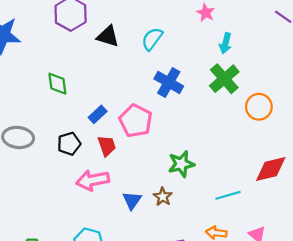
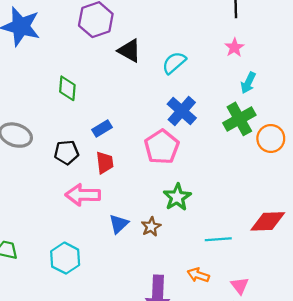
orange circle: (259, 107) -> (271, 138), moved
pink pentagon: (136, 121) -> (162, 147), moved
green star: (181, 164) -> (177, 197), turned -30

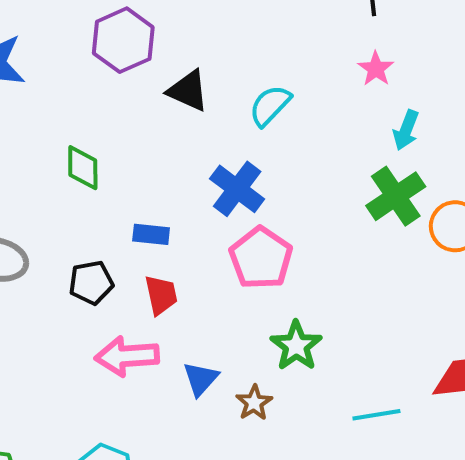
blue cross: (182, 111) -> (237, 189), moved
blue rectangle: (102, 128) -> (151, 234), turned 42
blue triangle: (119, 224) -> (201, 379), moved

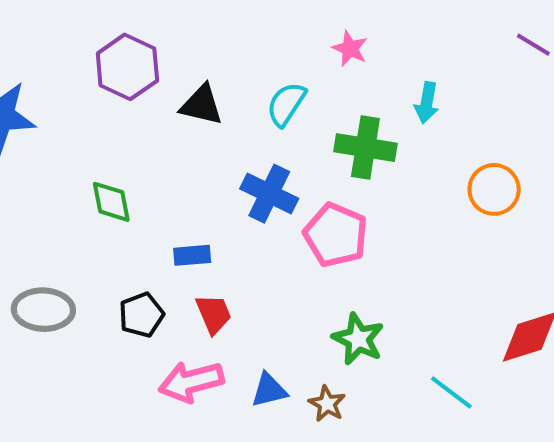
pink star: (376, 69) -> (350, 49), moved
green cross: (396, 196) -> (365, 148), moved, turned -36
pink pentagon: (261, 258) -> (336, 235), moved
blue triangle: (201, 379) -> (269, 390), turned 45
cyan line: (376, 415) -> (451, 393), turned 57

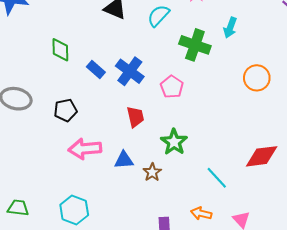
blue cross: (269, 194) -> (130, 71), moved
pink pentagon: (336, 235) -> (172, 87), size x0.7
blue rectangle: (192, 255) -> (96, 70), moved, turned 36
red trapezoid: (214, 314) -> (135, 117), moved

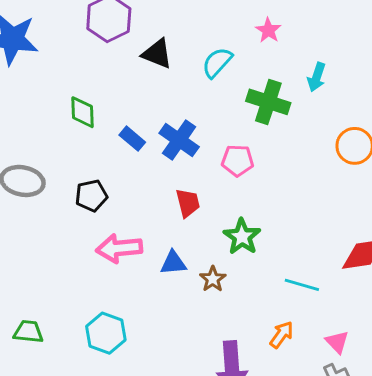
pink pentagon: (172, 87) -> (238, 161), turned -30
cyan line: (217, 178) -> (302, 285), turned -30
orange arrow: (201, 213) -> (281, 335), turned 114

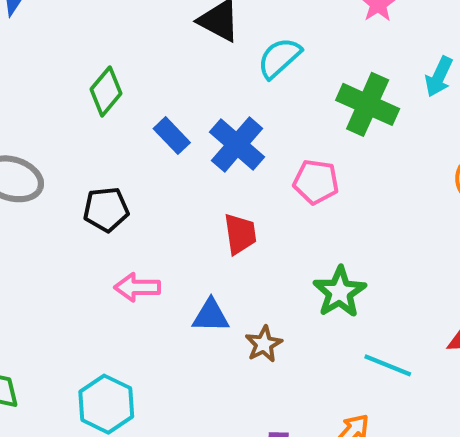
cyan semicircle: (217, 62) -> (279, 58), moved
green diamond: (83, 112) -> (106, 91), turned 36
green star: (242, 237) -> (340, 292), moved
pink arrow: (119, 248) -> (137, 287), size x0.7

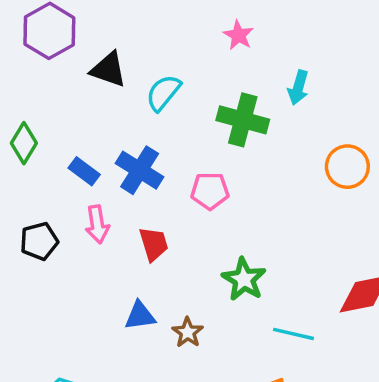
pink arrow: (137, 287) -> (97, 224), moved, turned -90

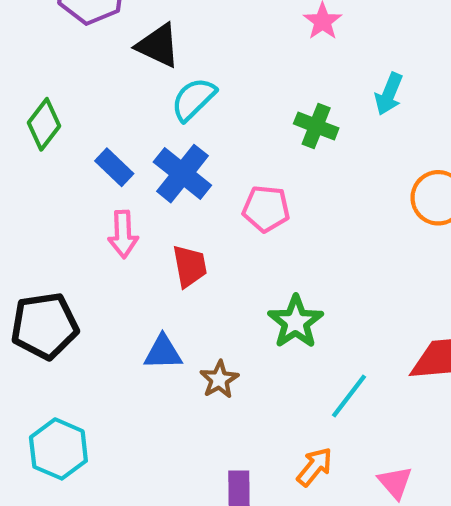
cyan semicircle: (163, 93) -> (193, 99), moved
green cross: (243, 120) -> (316, 126), size x0.7
black pentagon: (39, 241) -> (45, 326), moved, size x1.4
cyan line: (293, 334) -> (349, 396), turned -72

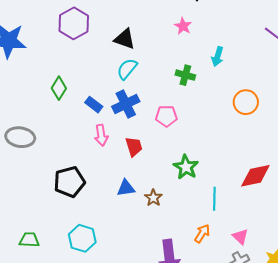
black triangle: (158, 46) -> (125, 39), moved
blue cross: (182, 174) -> (126, 104), turned 32
cyan line: (349, 396) -> (214, 199), turned -30

